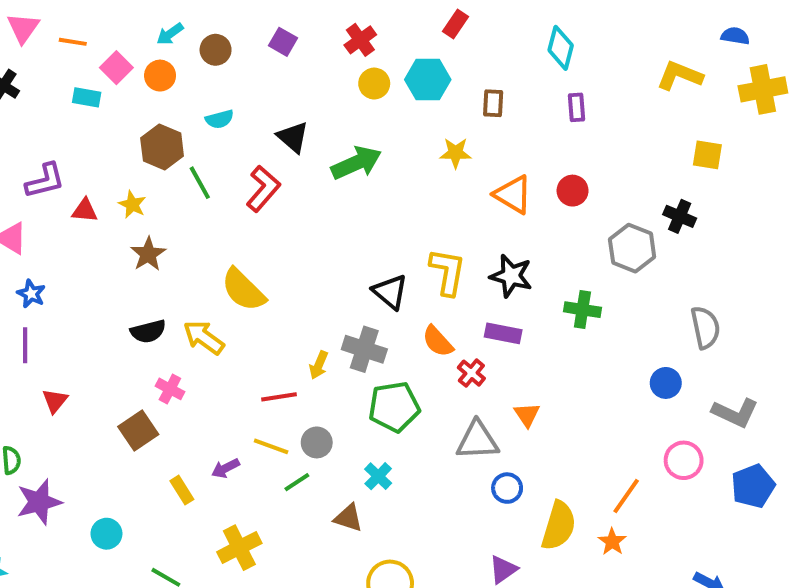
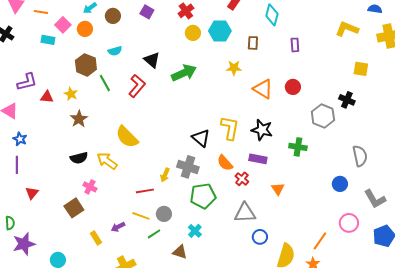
cyan diamond: (561, 48) -> (272, 15), moved
gray L-shape: (735, 413) -> (375, 199), turned 35
orange triangle: (527, 415) -> (278, 189), moved

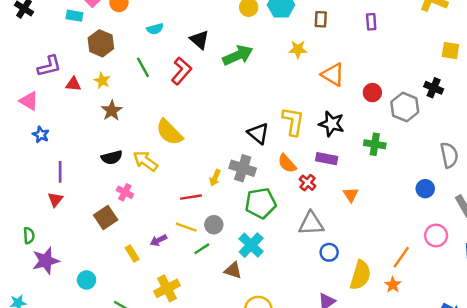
brown hexagon: (86, 65) -> (101, 43), moved
red circle: (293, 87) -> (372, 93), moved
purple line: (17, 165) -> (60, 172), moved
cyan cross: (195, 231) -> (251, 245), size x1.5

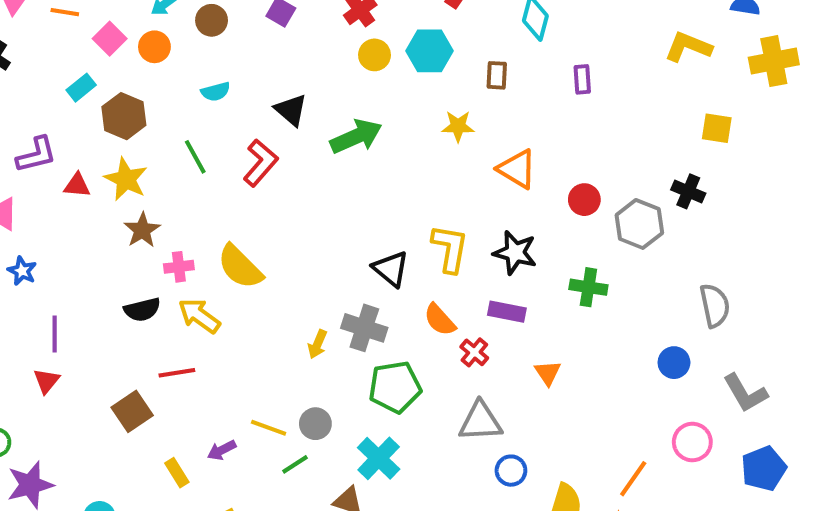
cyan rectangle: (74, 16) -> (81, 88), moved, turned -49
yellow star: (102, 81) -> (126, 179), size x1.5
pink cross: (125, 192) -> (179, 267), moved, turned -35
red line: (191, 197) -> (177, 373), moved

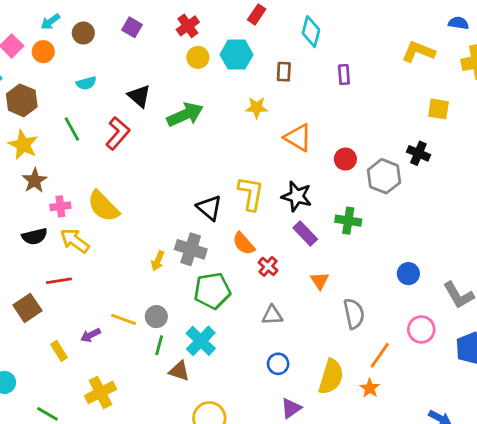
gray semicircle: (715, 306) -> (354, 314), moved
purple rectangle: (507, 312) -> (305, 234), moved, turned 35
gray triangle: (480, 422) -> (272, 315), size x0.7
green line: (295, 464) -> (159, 345), moved, turned -42
blue circle: (511, 471) -> (278, 364), moved

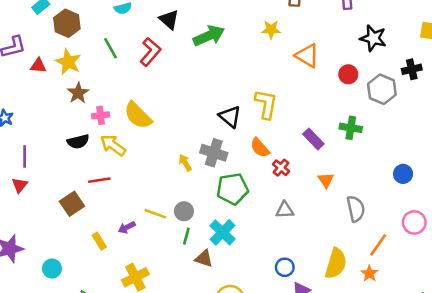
black cross: (418, 153) -> (412, 69), turned -36
black star: (297, 196) -> (373, 38), moved
yellow arrow: (158, 261) -> (185, 163), turned 126
blue circle: (278, 364) -> (285, 267), moved

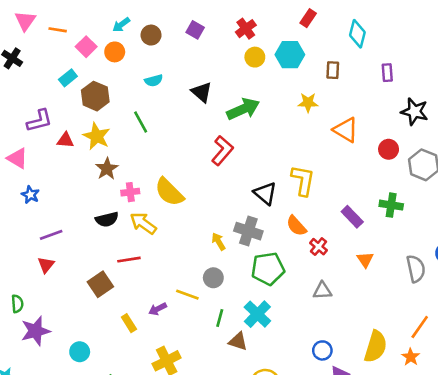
red L-shape: (150, 52) -> (222, 151), moved
purple line: (25, 156) -> (51, 235), turned 70
gray semicircle: (356, 209) -> (416, 269), moved
gray circle: (184, 211) -> (213, 278), moved

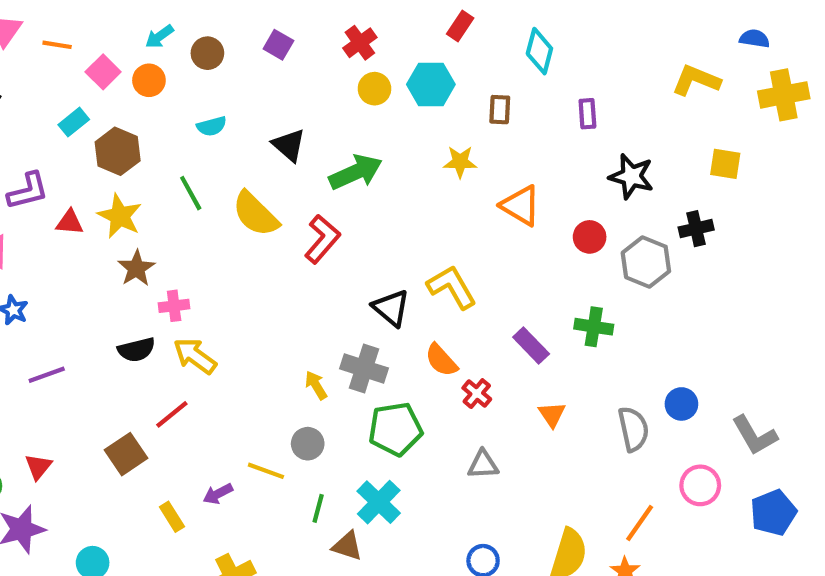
yellow L-shape: (303, 180) -> (452, 287), turned -40
yellow semicircle: (169, 192) -> (255, 214), moved
red line: (129, 260) -> (172, 414), turned -30
red triangle: (46, 265) -> (38, 467), moved

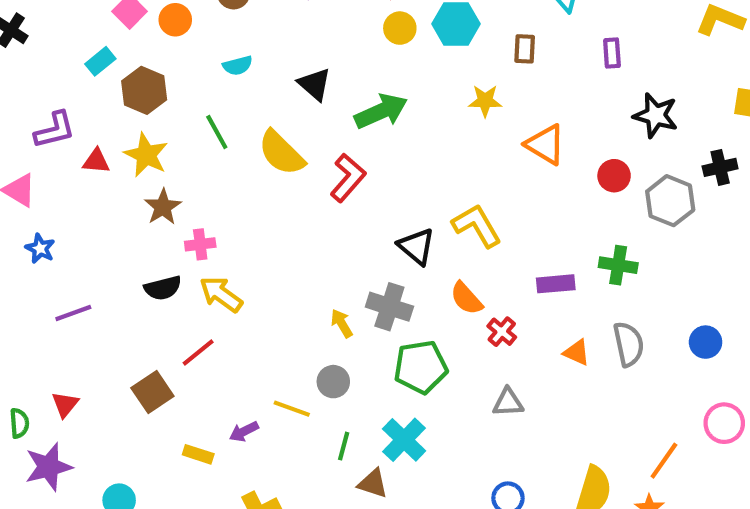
purple rectangle: (531, 346) -> (556, 284), turned -51
orange triangle: (552, 414) -> (577, 352), turned -32
gray semicircle: (633, 429) -> (629, 344), moved
yellow rectangle: (172, 517) -> (198, 454), turned -40

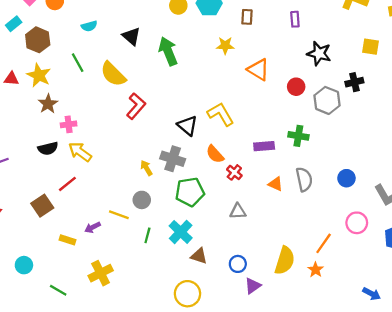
green arrow: (381, 111) -> (168, 51), turned -88
red L-shape: (348, 178) -> (136, 106), moved
brown triangle: (373, 483) -> (199, 256), moved

